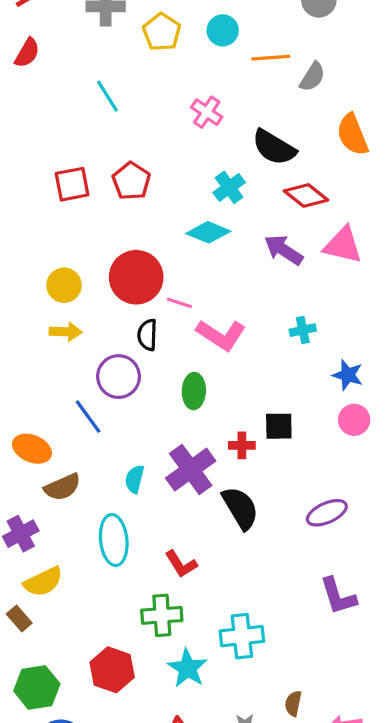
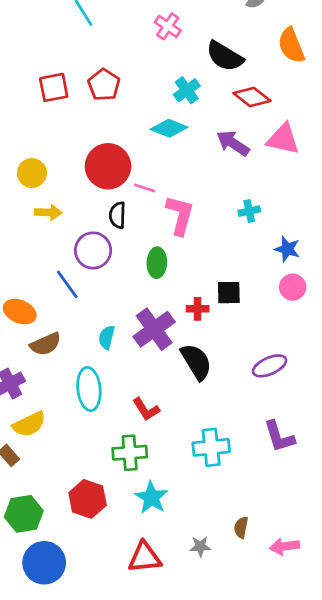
yellow circle: (64, 285) -> (32, 173), moved
pink L-shape: (221, 335) -> (180, 215), turned -108
cyan cross: (242, 636) -> (211, 447), moved

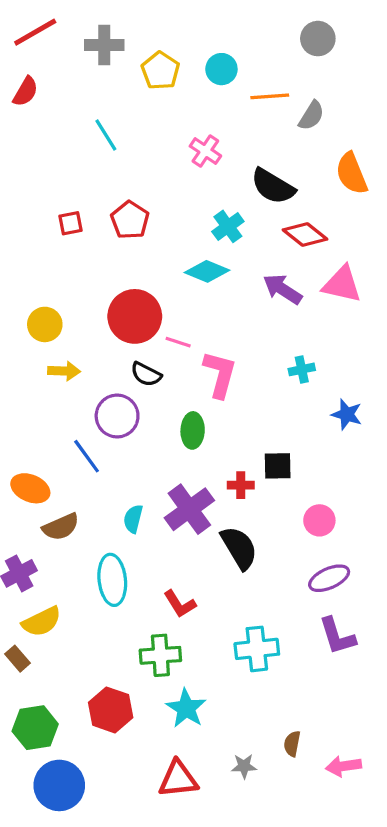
red square: (54, 87) -> (70, 223), size x0.7
black semicircle: (117, 215) -> (146, 374), turned -65
pink circle: (293, 287) -> (319, 520), moved
purple ellipse: (270, 366) -> (329, 578), moved

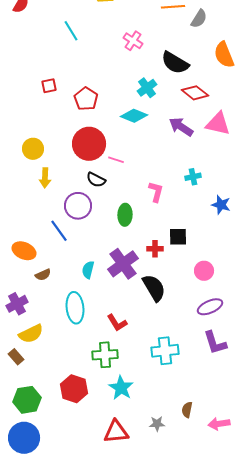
red pentagon: (130, 220) -> (86, 99), moved
yellow arrow: (64, 371) -> (45, 178), turned 90
pink L-shape: (220, 374) -> (156, 192), moved, size x0.7
brown semicircle: (61, 527) -> (43, 275), size x0.7
blue circle: (59, 785) -> (24, 438), moved

